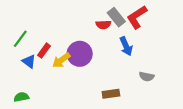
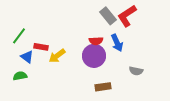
red semicircle: (103, 25) -> (96, 41), moved
red rectangle: (44, 51) -> (41, 47), turned 64
purple circle: (80, 54) -> (94, 56), moved
green semicircle: (21, 97) -> (20, 76), moved

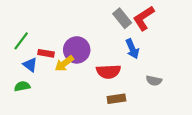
red semicircle: (96, 41) -> (108, 72), moved, size x1.5
purple circle: (94, 56) -> (77, 50), moved

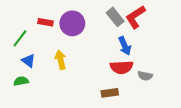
purple circle: (77, 50) -> (72, 23), moved
red rectangle: (46, 53) -> (46, 22), moved
yellow arrow: (64, 64) -> (61, 60), turned 114
red semicircle: (108, 72) -> (122, 67), moved

